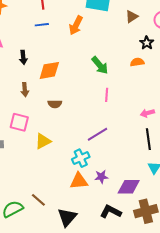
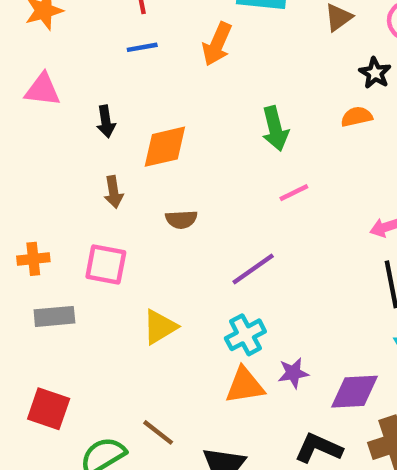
green arrow: (100, 65) -> (275, 129), turned 30
pink line: (107, 95) -> (294, 193), turned 64
purple line: (98, 134) -> (253, 269), moved
yellow triangle: (43, 141) -> (160, 327), moved

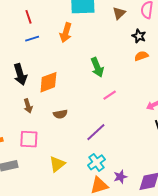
orange semicircle: (357, 117) -> (141, 56), moved
black arrow: (106, 122) -> (20, 74), size x1.5

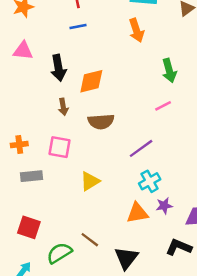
orange arrow: (66, 33) -> (136, 30), moved, turned -42
green arrow: (97, 67) -> (169, 71), moved
brown semicircle: (60, 114) -> (101, 122), size x1.5
cyan cross: (96, 162) -> (150, 181), moved

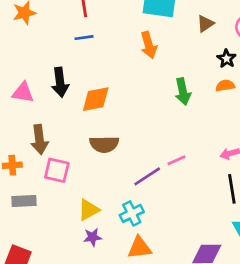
pink triangle: (23, 51) -> (23, 93), moved
pink line: (163, 106) -> (177, 160), moved
brown arrow: (63, 107) -> (39, 140), moved, size x1.5
cyan cross: (150, 181) -> (132, 213), moved
purple star: (164, 206) -> (93, 237), moved

